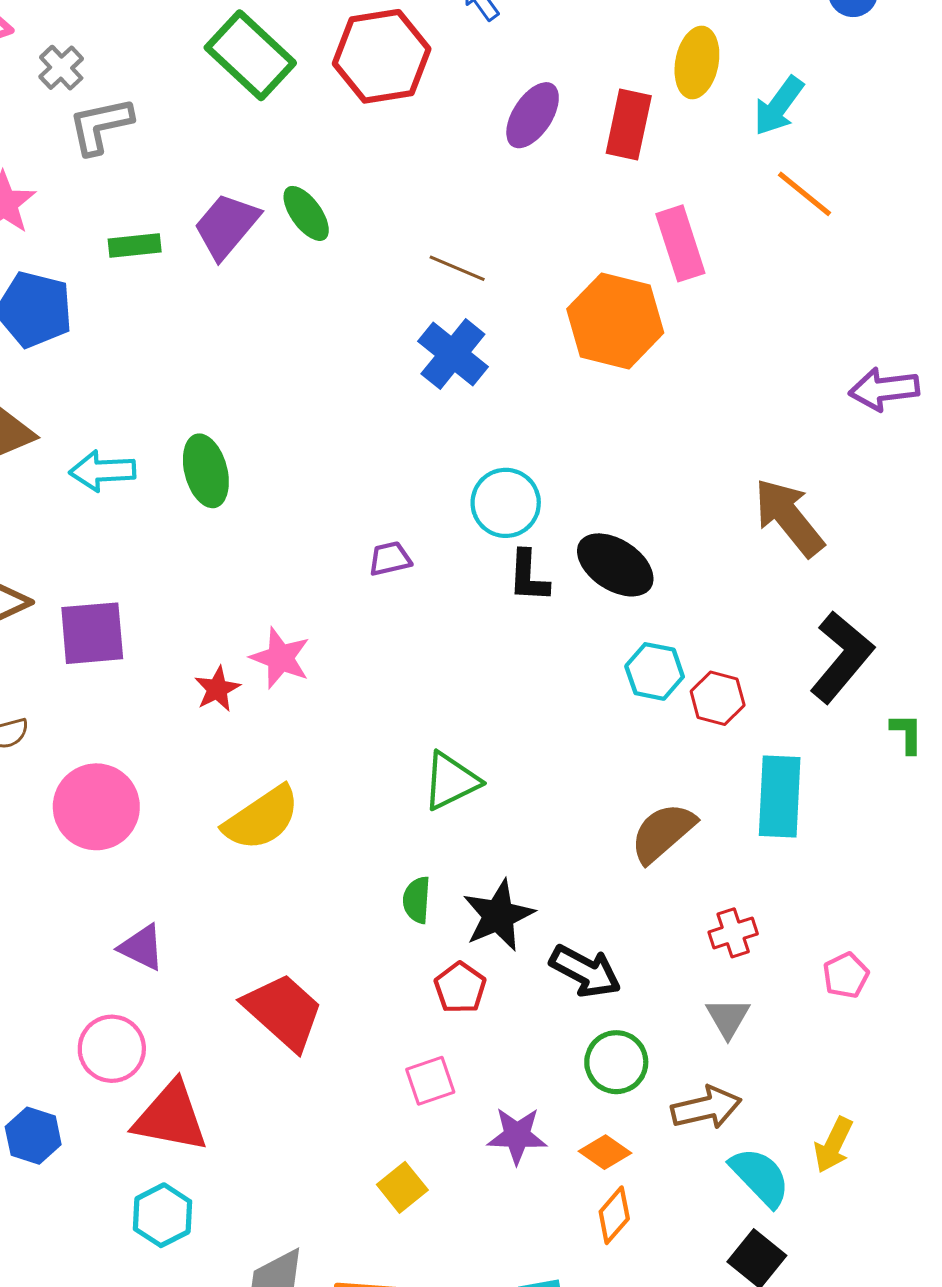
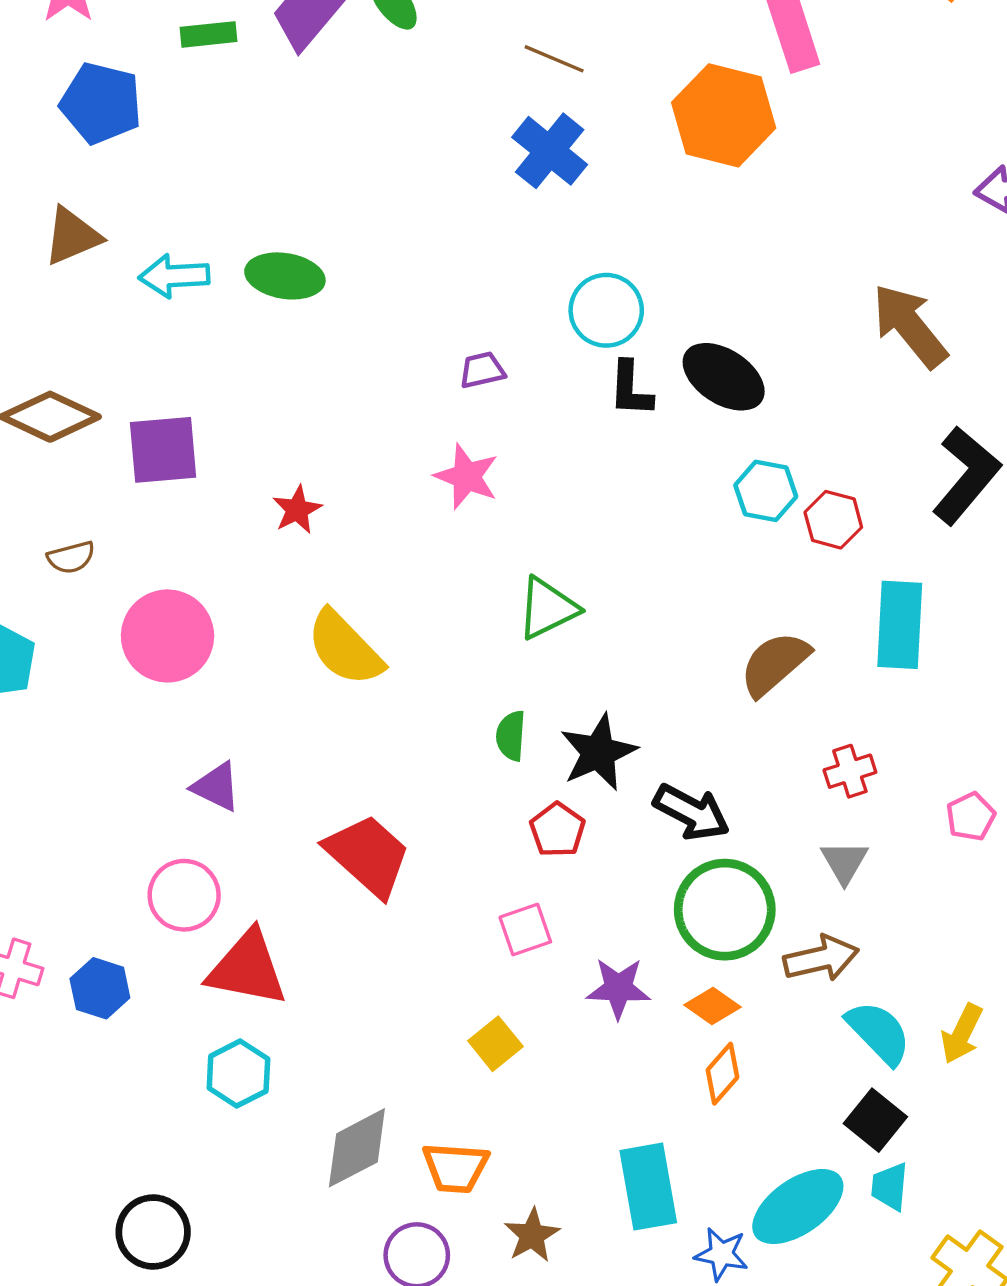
green ellipse: (206, 471) -> (285, 276), turned -66
pink star: (280, 658) -> (467, 476), moved
yellow semicircle: (262, 818) -> (345, 648), turned 80
green circle: (616, 1062) -> (725, 910), size x1.5
yellow arrow: (833, 1145) -> (962, 1034), moved

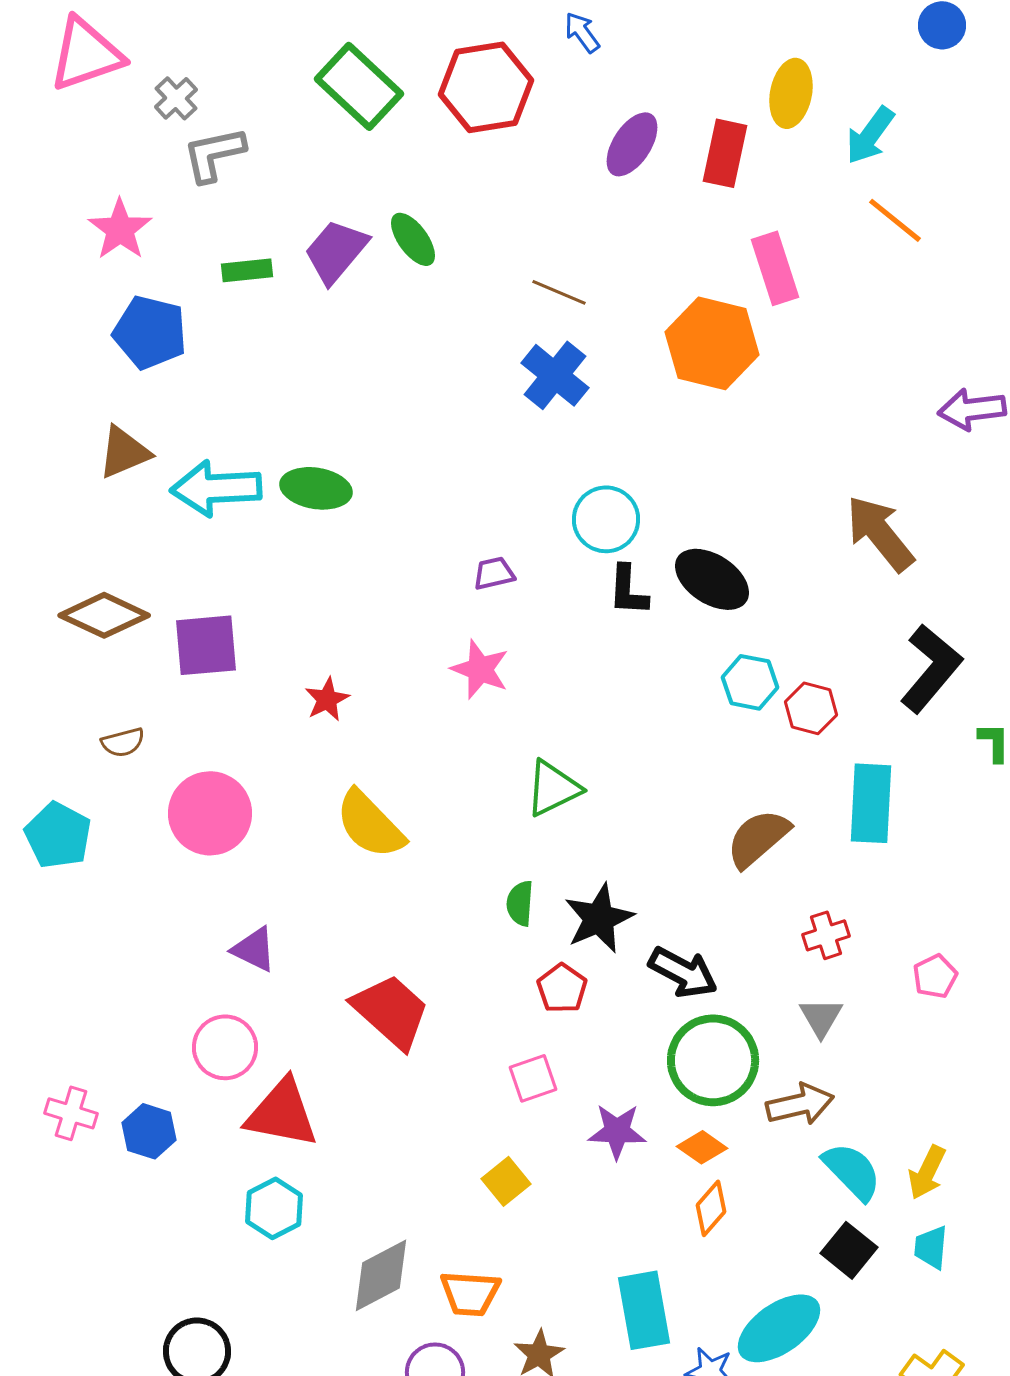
cyan arrow: (174, 276) -> (216, 488), size x1.4
cyan trapezoid: (890, 1187) -> (931, 1247), moved

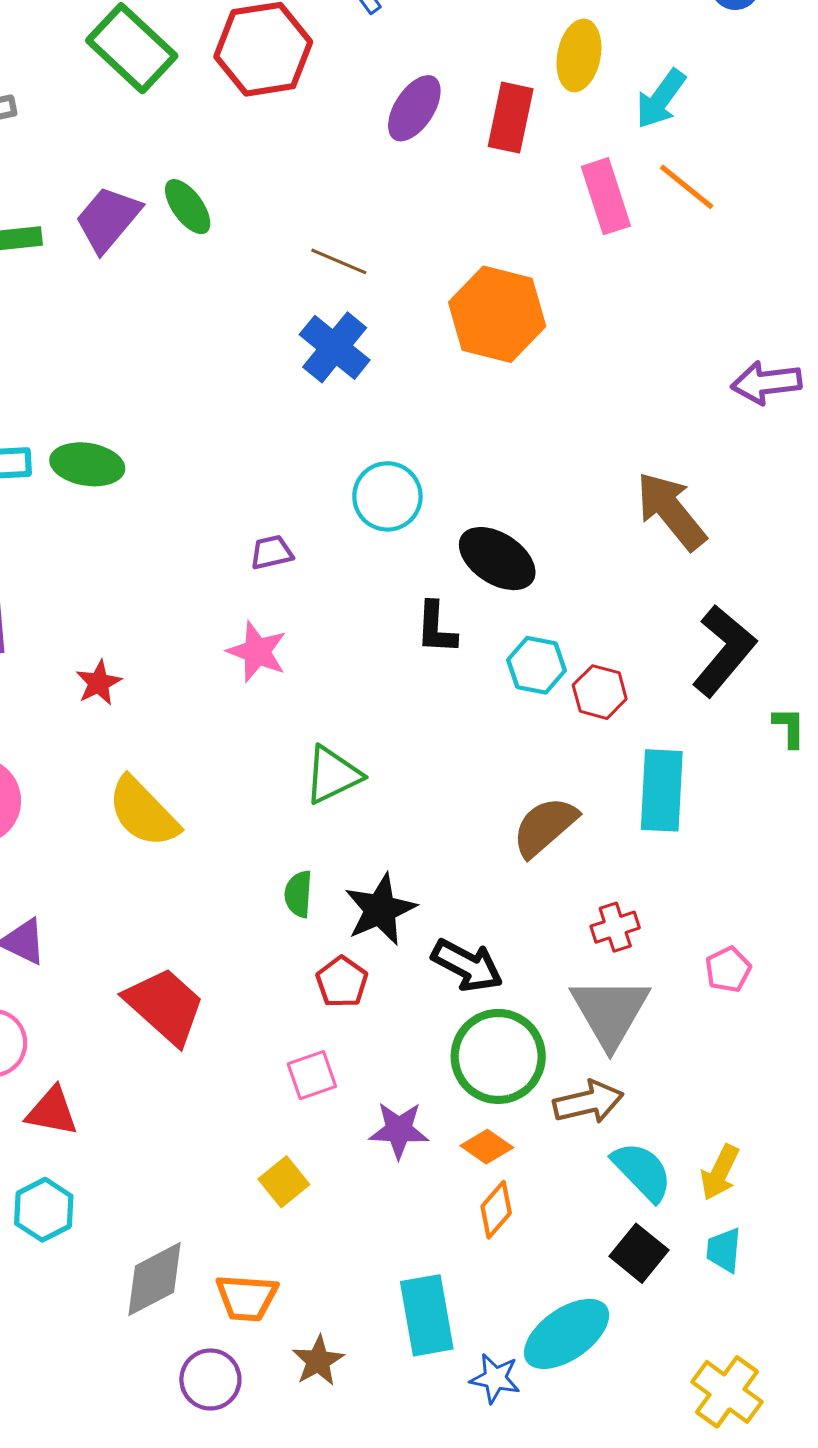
pink rectangle: (775, 268) -> (606, 196), moved
black L-shape: (628, 590) -> (436, 628), moved
gray triangle: (821, 1017) -> (610, 1012), size x1.8
red triangle: (282, 1113) -> (52, 1111), size x0.7

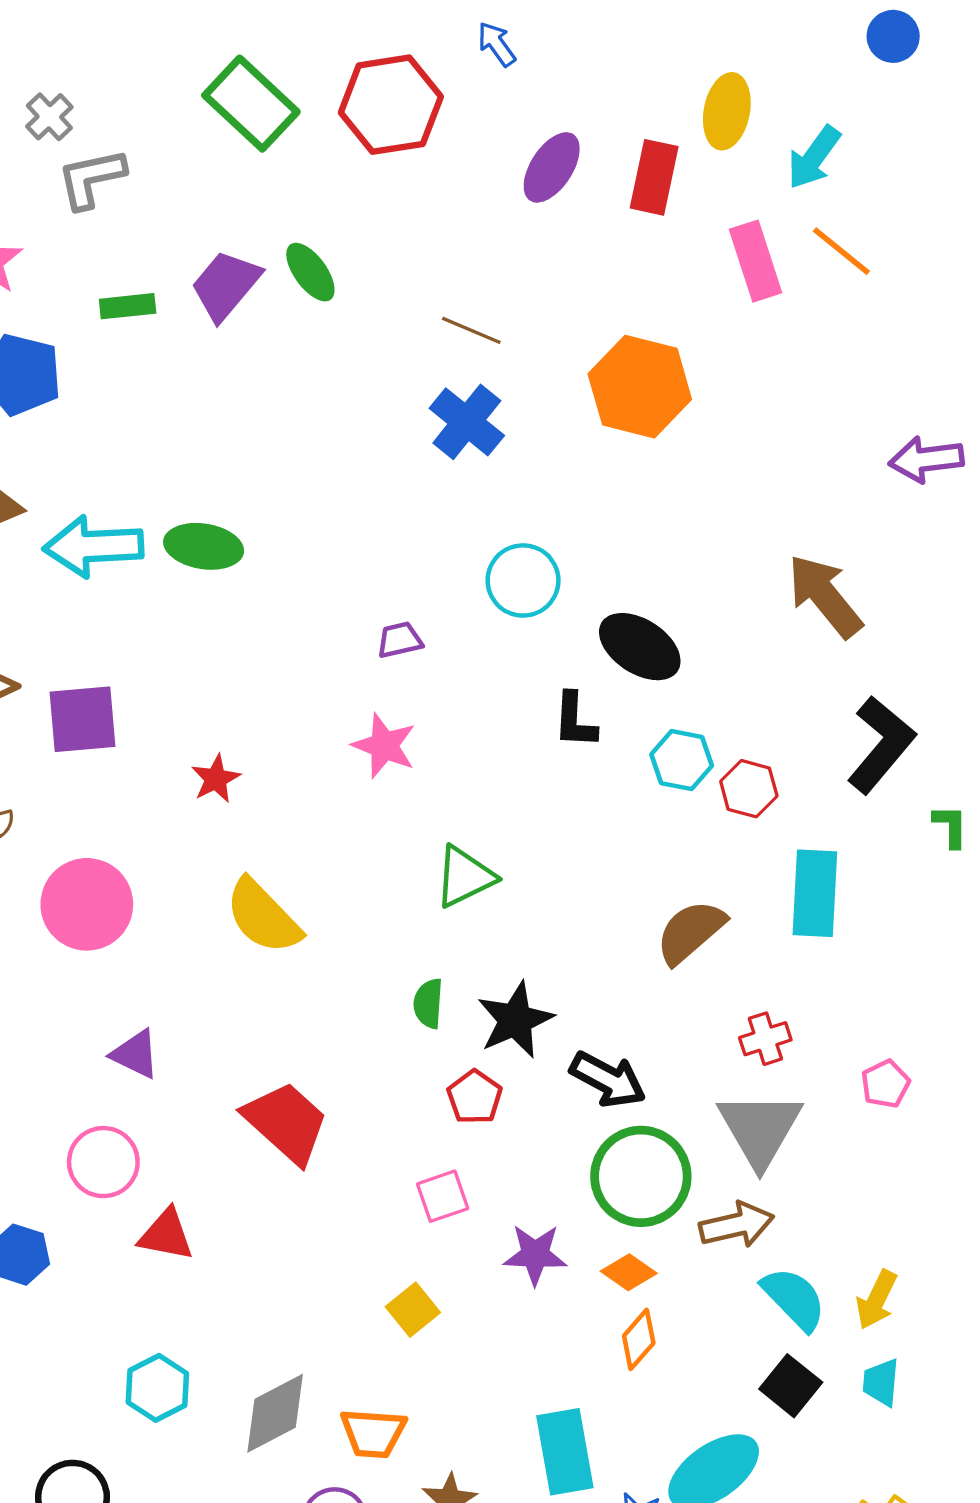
cyan hexagon: (44, 1210) -> (157, 1388), moved

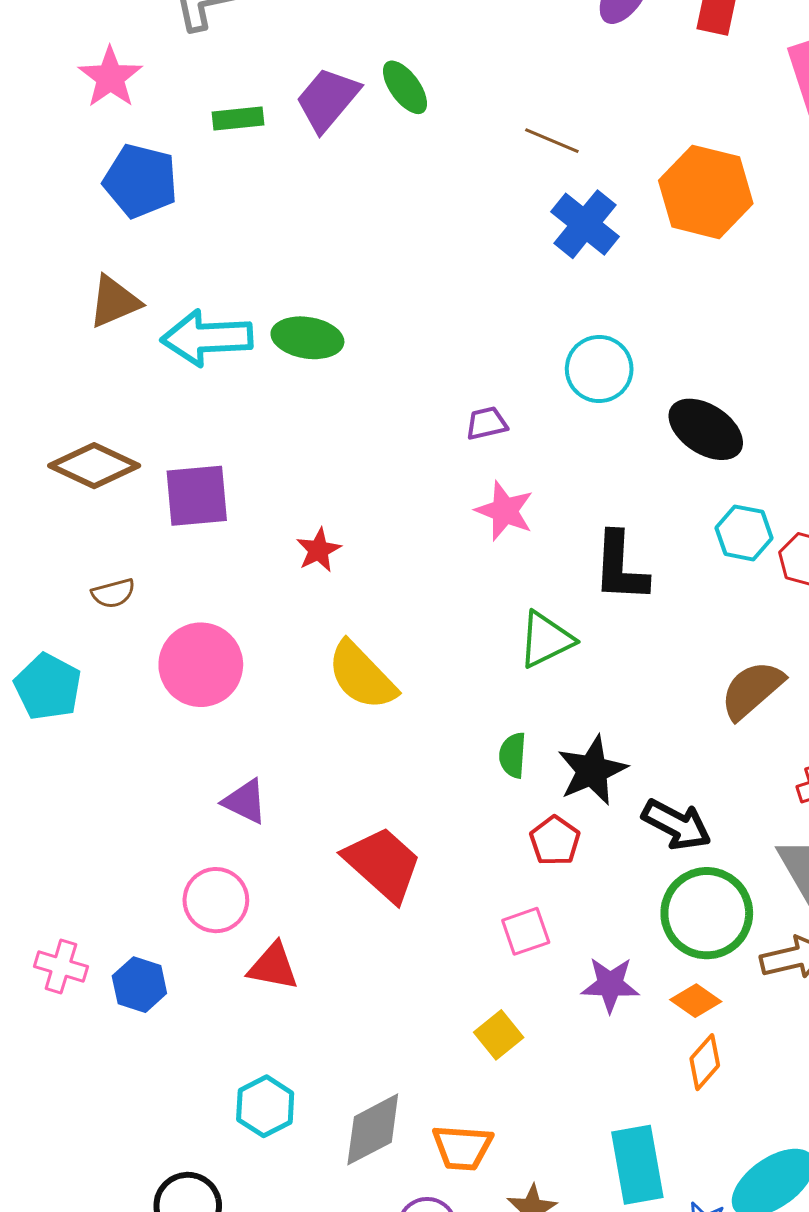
blue cross: (467, 422) -> (585, 224), moved
black L-shape: (575, 720) -> (620, 567), moved, size x1.4
pink star: (384, 746) -> (505, 511), moved

